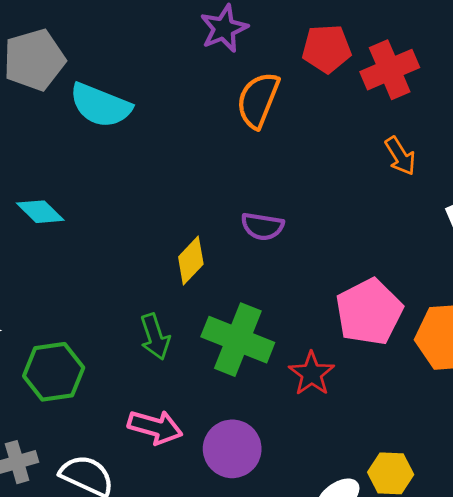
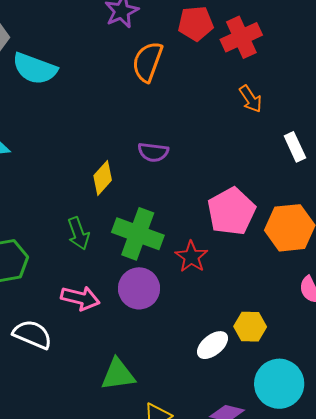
purple circle: (232, 449) -> (139, 288), moved

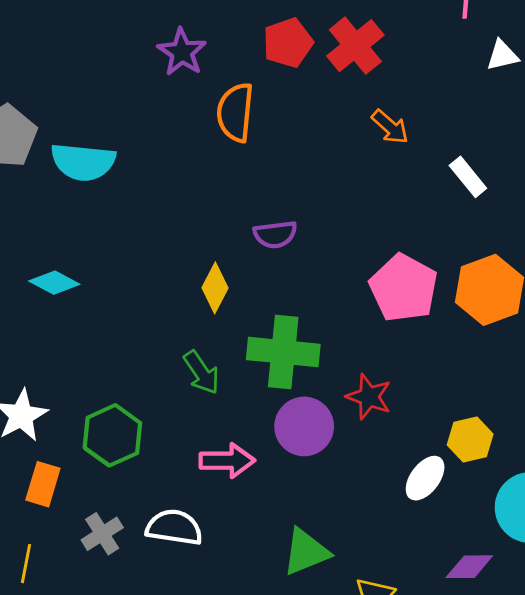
red star: (191, 257) -> (369, 397), moved

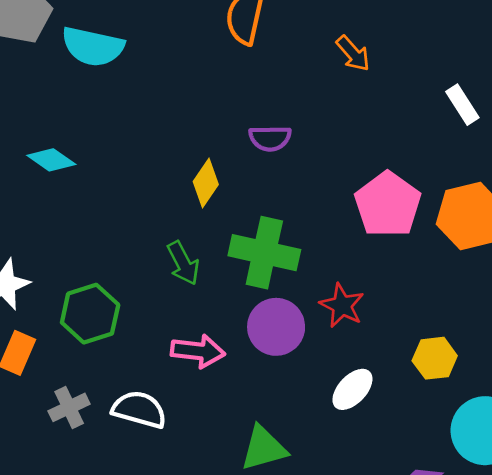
orange arrow: (390, 127) -> (353, 53), moved
white ellipse: (425, 478) -> (352, 389), moved

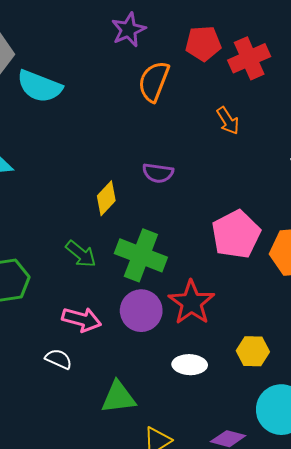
green arrow: (183, 263) -> (81, 254), turned -32
red star: (342, 305) -> (191, 303), size x1.4
white ellipse: (352, 389) -> (190, 365), turned 40
white semicircle: (139, 410) -> (59, 359), moved, size x0.7

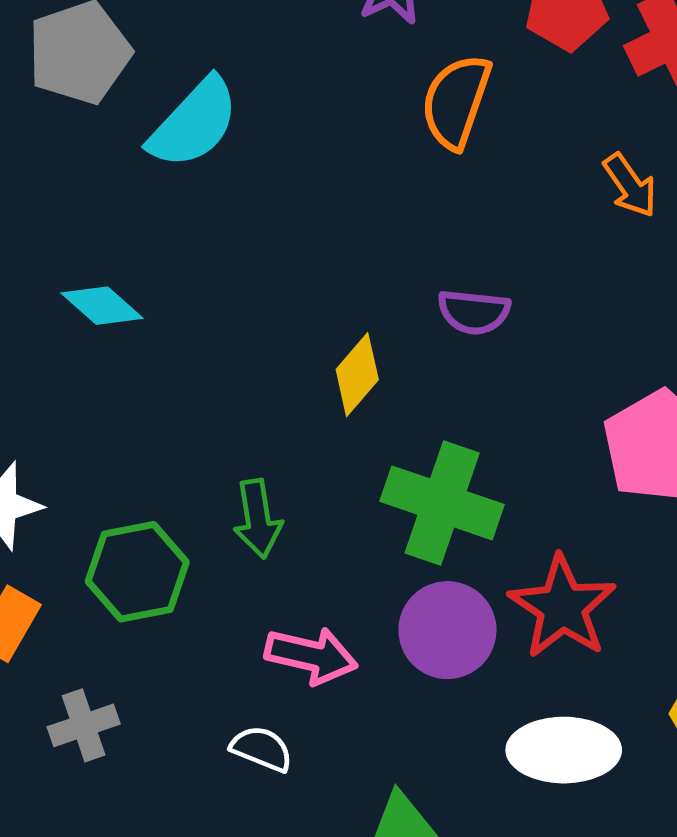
cyan semicircle: (40, 86) -> (194, 123), turned -66
green arrow: (81, 254) -> (258, 519), moved, turned 44
white ellipse: (190, 365) -> (564, 750), size x1.4

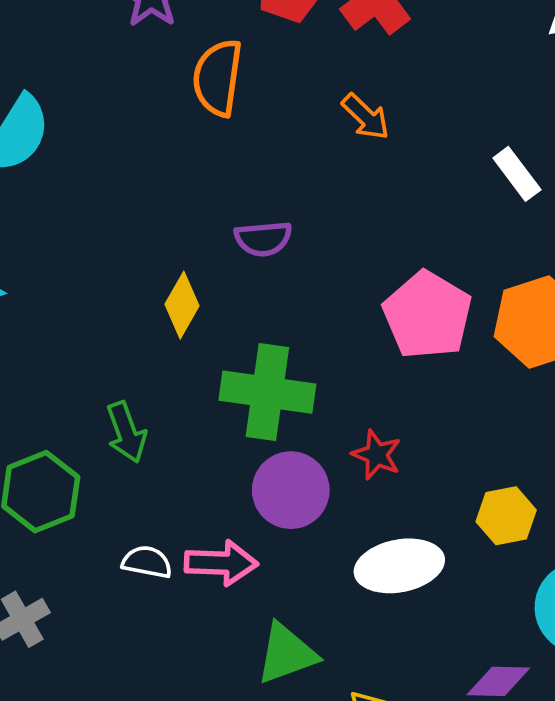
red star: (562, 607) -> (377, 455), size x0.6
pink arrow: (311, 656) -> (221, 563), moved
white semicircle: (262, 749) -> (147, 562), moved

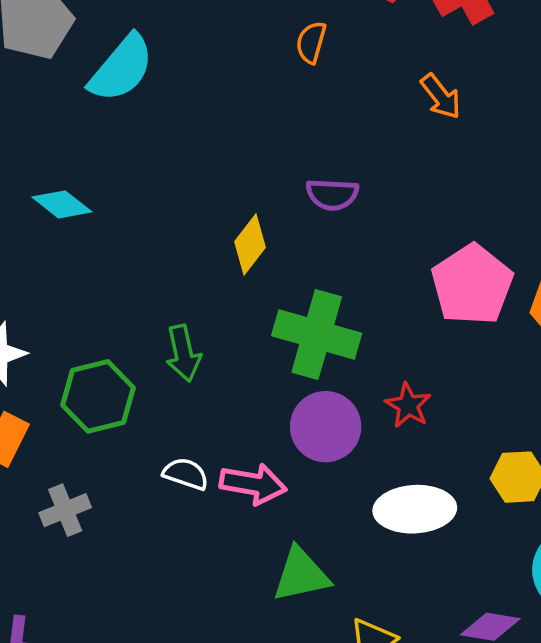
orange semicircle: (218, 78) -> (311, 42), size x0.6

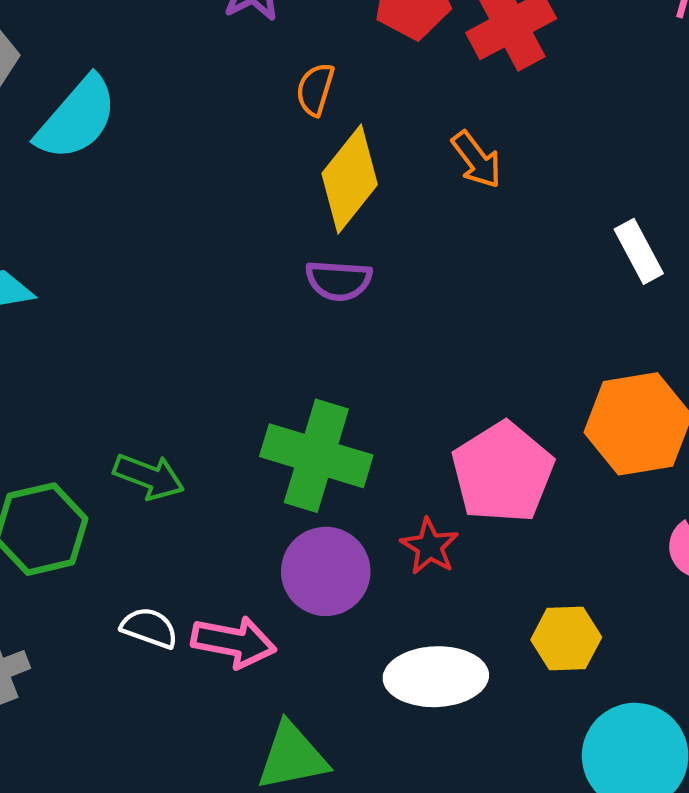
yellow diamond: (250, 245) -> (350, 179), moved, size x1.4
pink pentagon: (472, 285) -> (503, 472), moved
green arrow: (183, 353) -> (149, 477), turned -58

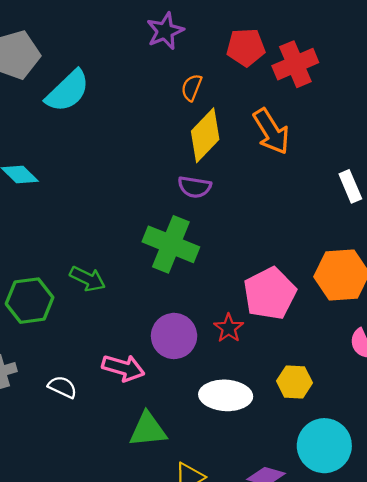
orange arrow: (477, 160) -> (271, 131), size x1.5
green cross: (316, 456) -> (171, 244), moved
white semicircle: (149, 628) -> (62, 387), moved

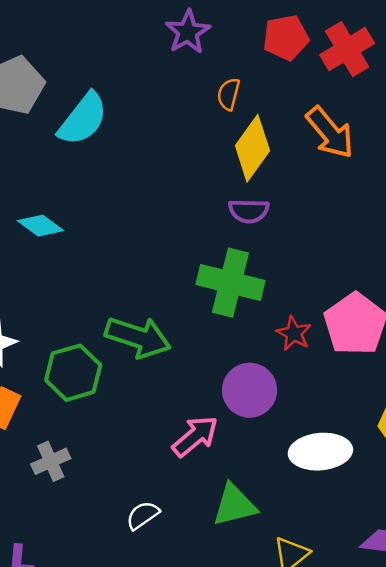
green arrow: (88, 279) -> (138, 337), size x1.5
red star: (229, 328) -> (294, 333), moved
pink arrow: (123, 368) -> (195, 436), turned -48
white semicircle: (62, 387) -> (143, 515), moved, turned -52

